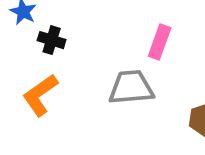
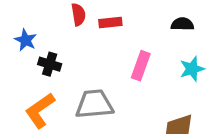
gray trapezoid: (131, 87) -> (94, 104), moved

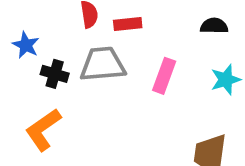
gray trapezoid: (94, 104) -> (103, 64), moved

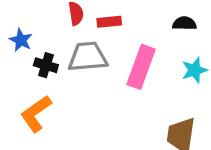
pink rectangle: (164, 76) -> (141, 67), size x1.4

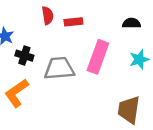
gray trapezoid: (88, 57) -> (59, 68), moved

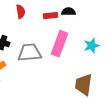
red rectangle: (73, 22) -> (51, 16), moved
black semicircle: (132, 23) -> (69, 12), moved

